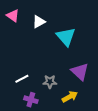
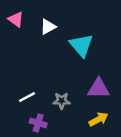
purple triangle: (80, 72) -> (99, 88), turned -42
yellow arrow: (70, 97) -> (99, 119), moved

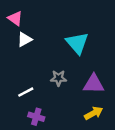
white triangle: (48, 27) -> (25, 39), moved
gray star: (62, 101) -> (58, 78), moved

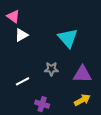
purple cross: (36, 117) -> (42, 104), moved

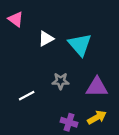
white triangle: (21, 35) -> (46, 39), moved
purple cross: (42, 104) -> (69, 122), moved

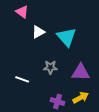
pink triangle: (16, 19) -> (22, 12), moved
white line: (27, 96) -> (22, 79), turned 48

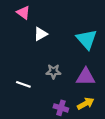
cyan triangle: (66, 37) -> (87, 39), moved

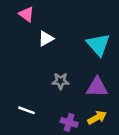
white line: (23, 84) -> (26, 110), moved

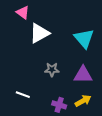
white triangle: (46, 39) -> (39, 33), size x1.5

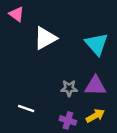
pink triangle: (23, 12) -> (17, 14), moved
gray star: (52, 70) -> (69, 88), moved

